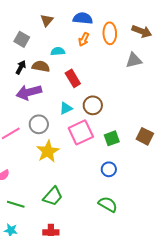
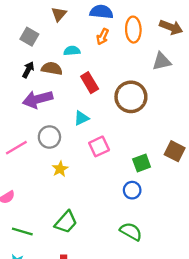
brown circle: (93, 105) -> (131, 97), moved, size x1.4
pink square: (81, 132) -> (99, 146), size x0.7
green square: (112, 138) -> (142, 163), moved
yellow star: (48, 151) -> (60, 169), size x0.6

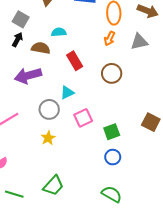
orange arrow: (103, 37) -> (110, 38), moved
black arrow: (28, 70) -> (17, 40), moved
brown circle: (131, 97) -> (112, 73), size x0.7
gray circle: (49, 137) -> (49, 109), moved
green square: (142, 163) -> (112, 132), moved

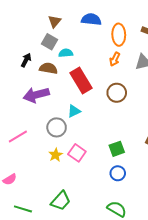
gray square: (21, 19) -> (49, 42), moved
red rectangle: (75, 61) -> (81, 81), size x1.4
pink square: (83, 118) -> (77, 153), moved, turned -30

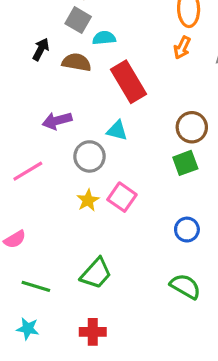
brown circle: (117, 93) -> (192, 127), moved
purple arrow: (36, 95) -> (57, 121), moved, size x0.7
cyan triangle: (74, 111) -> (117, 130), turned 40
green square: (117, 149) -> (185, 163), moved

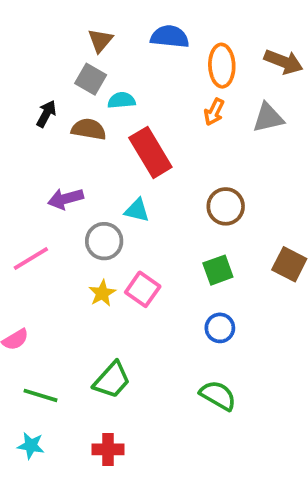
green square: (185, 163) -> (218, 270), moved

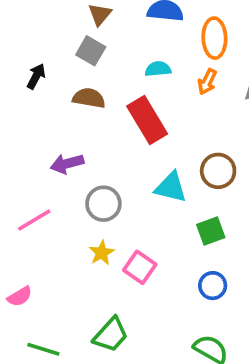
cyan semicircle: (121, 100) -> (158, 69), moved
black arrow: (46, 114) -> (36, 76), moved
cyan triangle: (137, 210) -> (171, 187), moved, size x1.4
pink square: (143, 289) -> (140, 267), moved

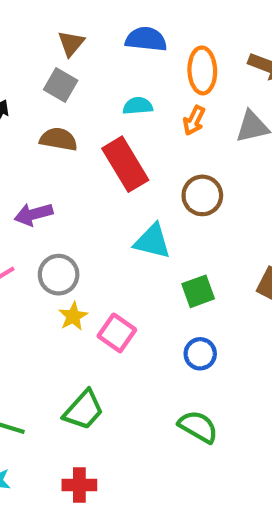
brown circle: (218, 171) -> (202, 195), moved
gray circle: (103, 204) -> (59, 275), moved

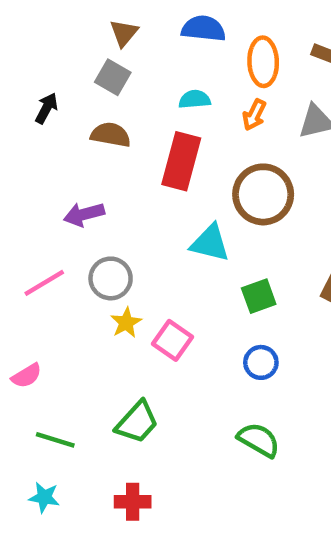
red rectangle: (125, 164) -> (181, 161), turned 46
brown circle: (202, 195) -> (263, 194), size x1.4

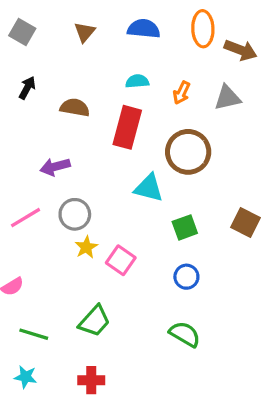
orange ellipse: (263, 62) -> (203, 29), moved
gray square: (113, 77) -> (22, 32), moved

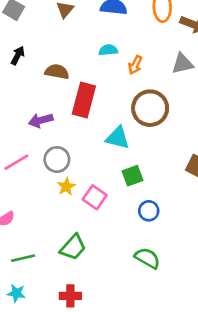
orange arrow: (182, 93) -> (135, 65), moved
red rectangle: (127, 127) -> (84, 100), moved
green square: (185, 227) -> (133, 176), moved
green line: (34, 334) -> (23, 258), turned -30

